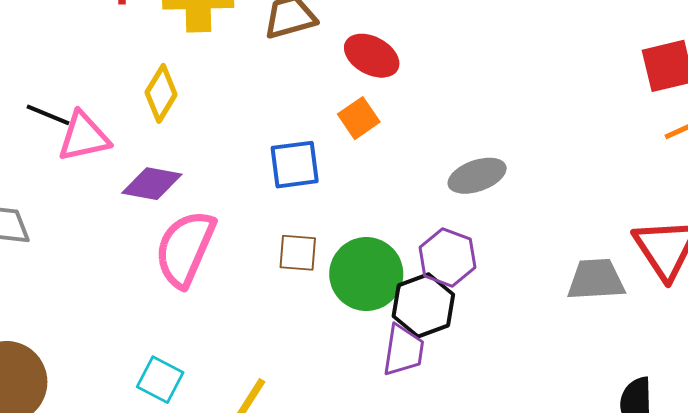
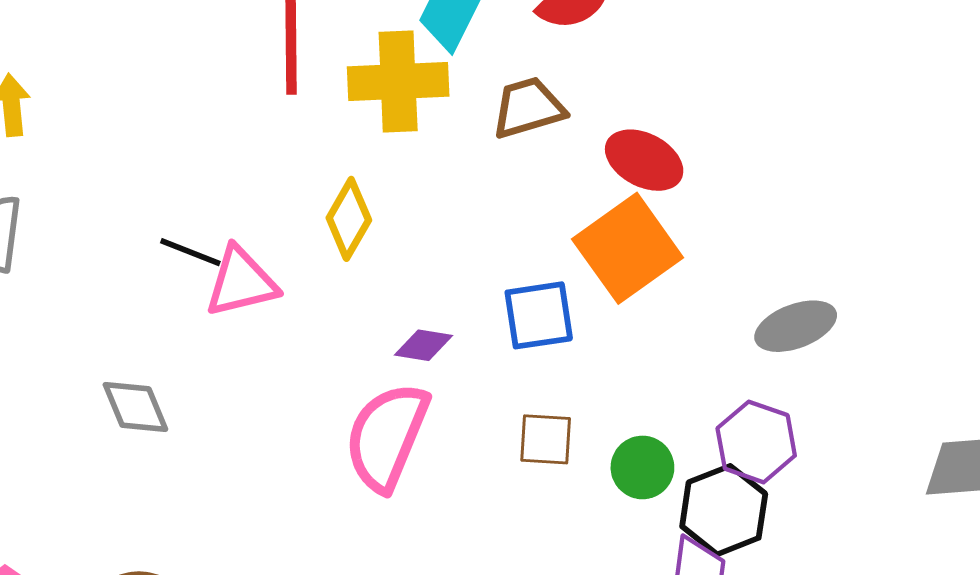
orange square: (359, 118) -> (628, 248), size x1.8
purple diamond: (152, 184) -> (424, 345), moved, size x0.7
green circle: (366, 274) -> (642, 467), size x0.6

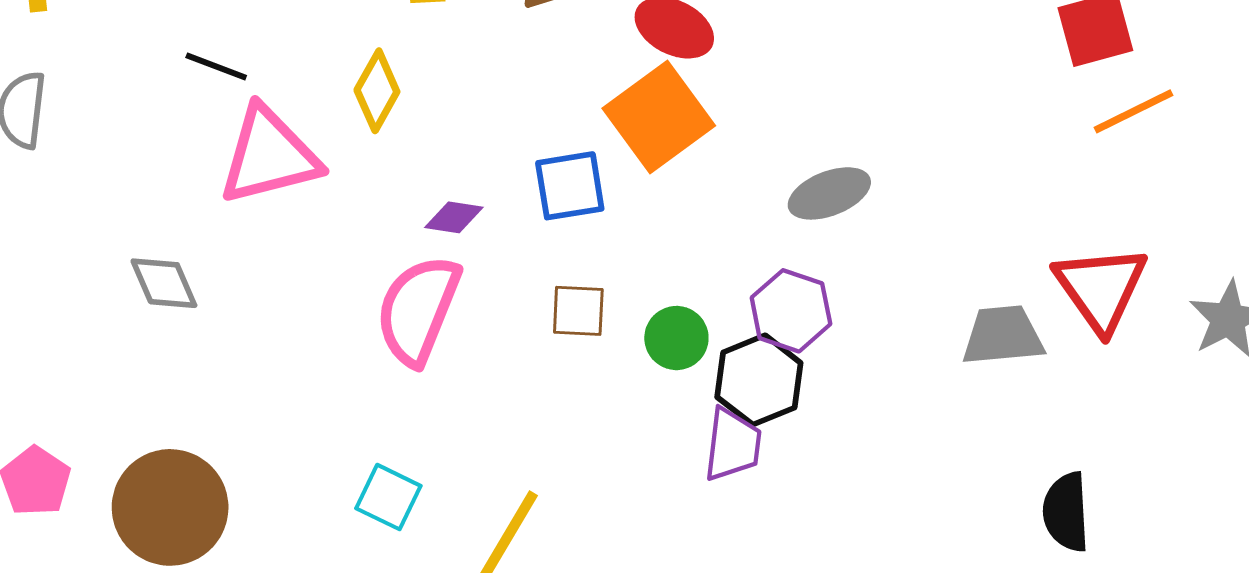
black line: (190, 252) -> (216, 66), moved
pink triangle: (241, 282) -> (269, 156), size x1.4

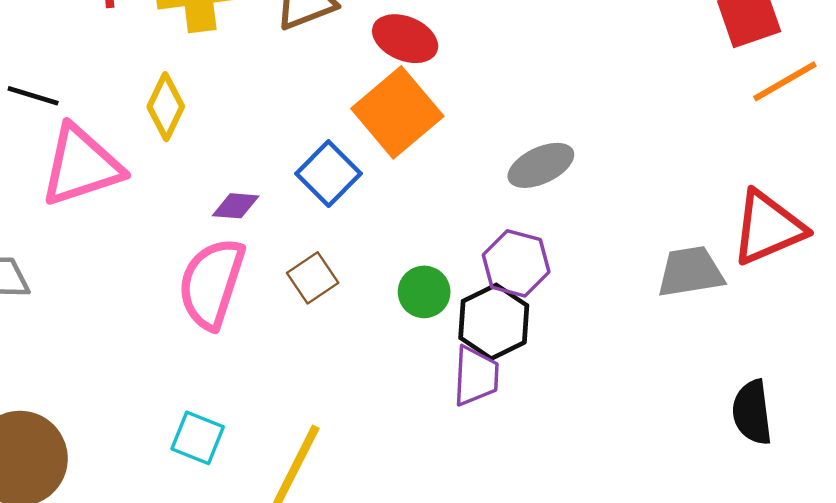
blue square: (570, 186) -> (329, 174), turned -32
red triangle: (1101, 288) -> (768, 228), turned 46
brown square: (578, 311) -> (313, 278), moved, turned -33

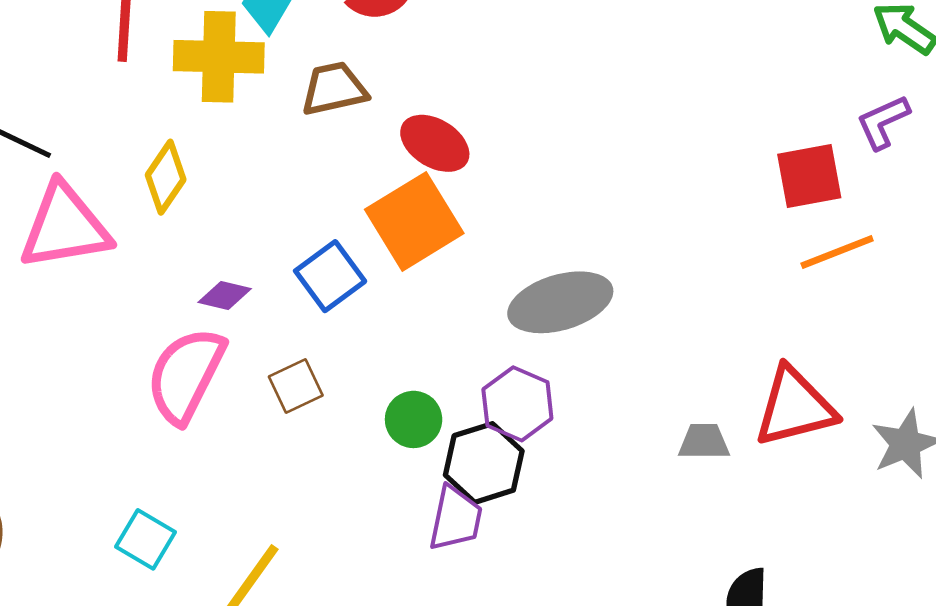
gray ellipse: (541, 165) -> (560, 302), size x1.4
gray trapezoid: (690, 272) -> (704, 442), size x0.7

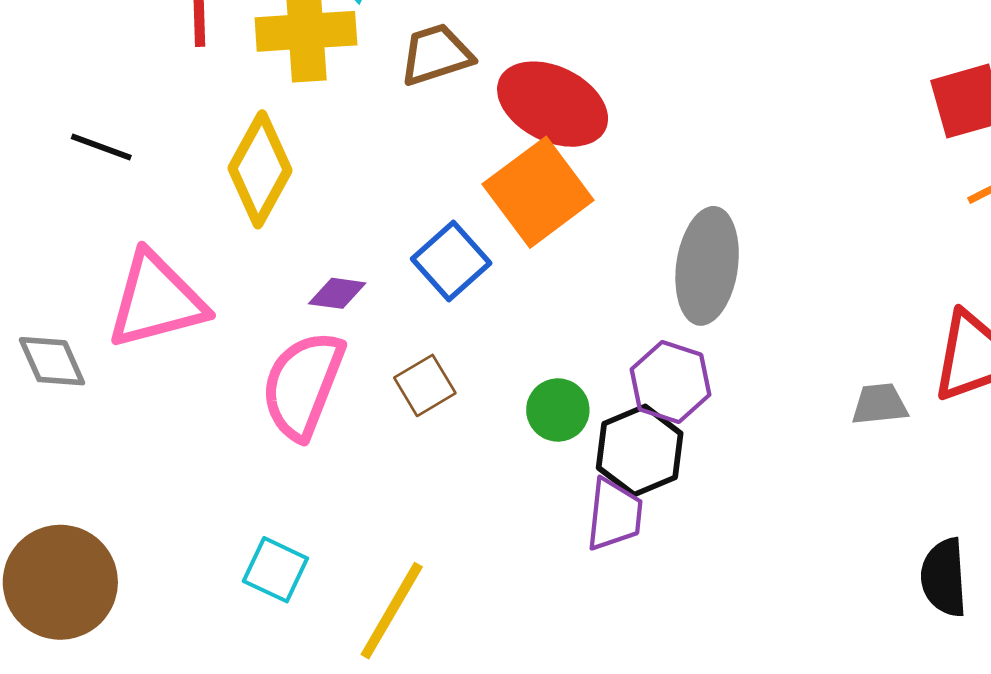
red ellipse: (435, 143) -> (553, 104), size x1.4
yellow diamond: (166, 177) -> (260, 169), size x1.4
pink triangle: (65, 227) -> (156, 300), moved
gray ellipse: (560, 302) -> (707, 266), turned -60

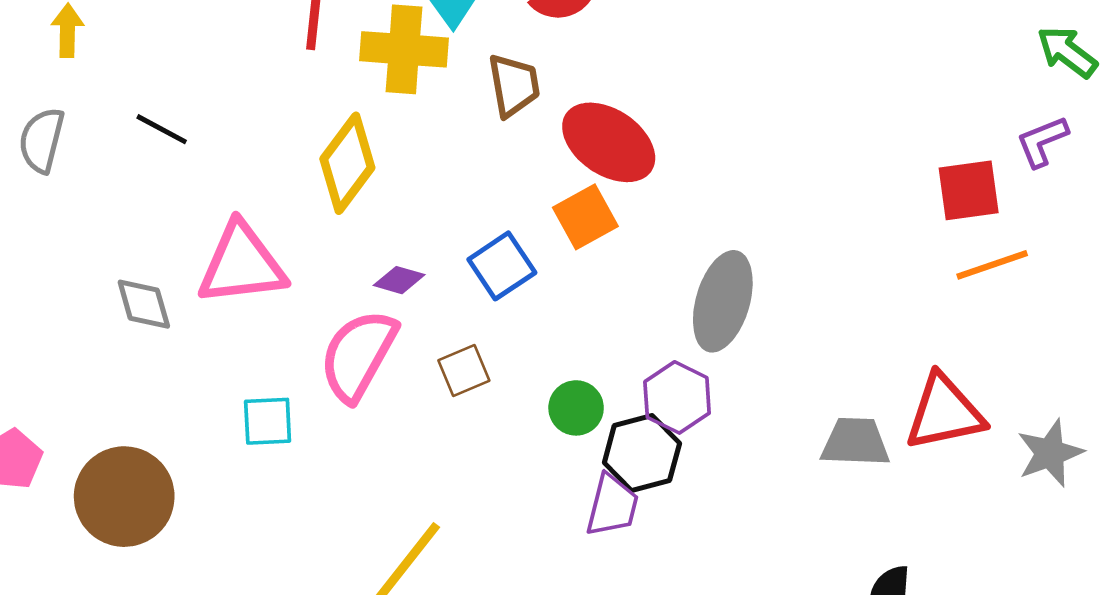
brown trapezoid: (436, 55) -> (514, 85), turned 90
black line: (101, 147) -> (162, 129), moved
orange square: (538, 192) -> (585, 217), size x0.7
gray trapezoid: (880, 404) -> (855, 442), size x1.4
cyan square: (275, 570) -> (268, 421), moved, turned -36

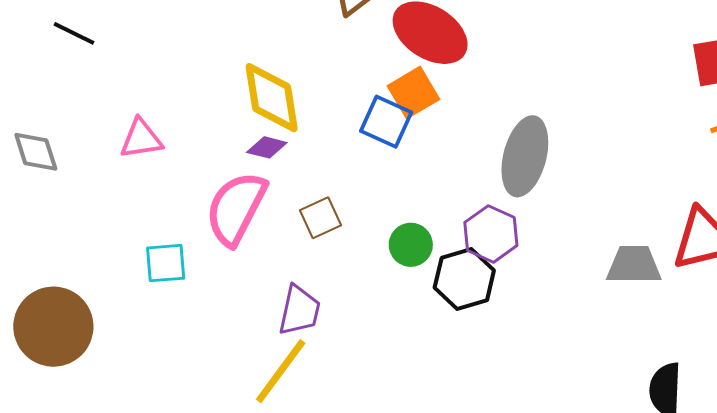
yellow diamond: (347, 163) -> (272, 98), moved, turned -44
pink triangle: (242, 264) -> (141, 139), size x0.6
blue square: (502, 266) -> (386, 122), moved, turned -30
gray diamond: (144, 304) -> (36, 152), moved
purple trapezoid: (612, 505) -> (299, 310), moved

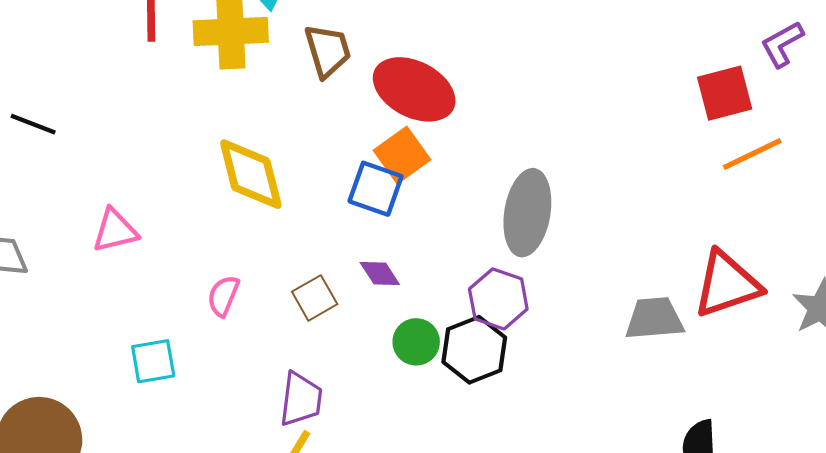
purple diamond: (267, 147) -> (380, 274), moved, turned 48
pink semicircle: (236, 208) -> (223, 296), size x0.5
green circle: (411, 245) -> (416, 342), moved

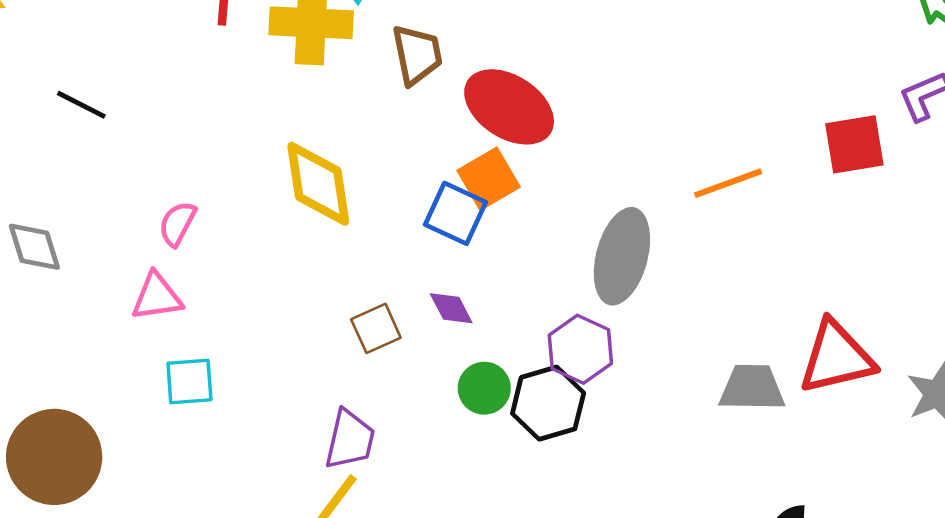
orange line: (752, 154) -> (728, 183), moved
pink triangle: (115, 231) -> (157, 297), moved
pink semicircle: (223, 296) -> (177, 224), moved

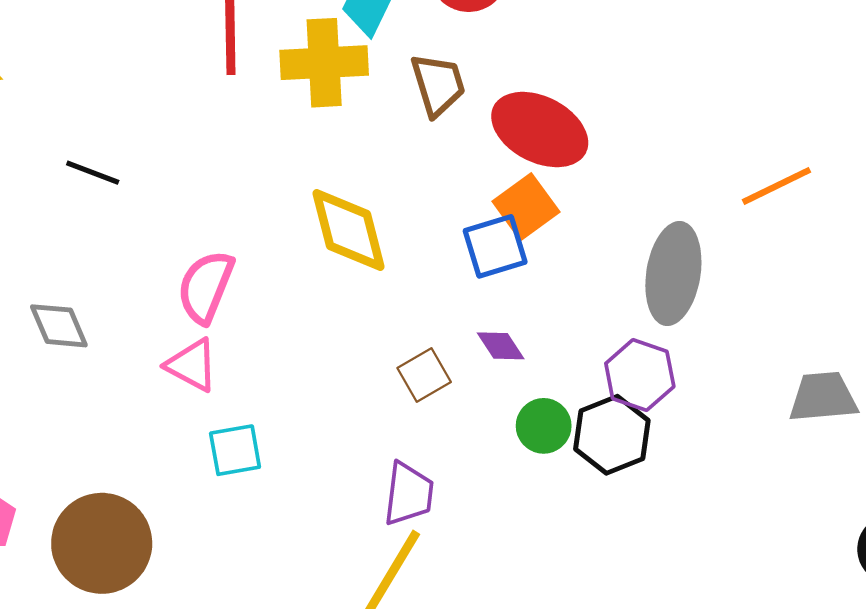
blue square: (456, 213) -> (495, 246), turned -36
pink semicircle: (177, 224) -> (206, 287), size x1.5
pink triangle: (157, 297) -> (192, 365), turned 42

